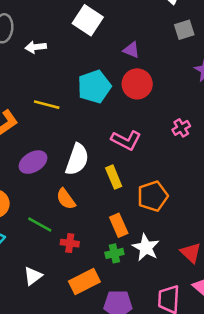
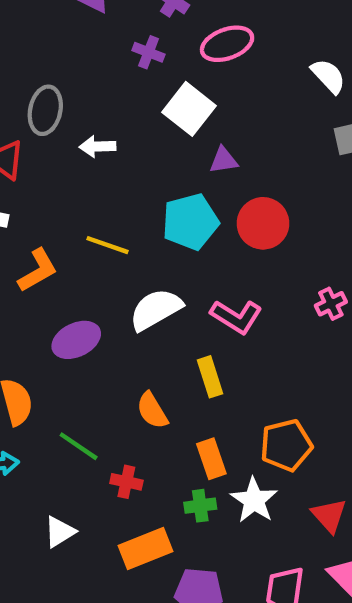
purple triangle: (131, 50) -> (224, 160), moved, turned -36
white semicircle: (77, 159) -> (156, 309), moved, turned -144
orange pentagon: (153, 196) -> (286, 445), moved
orange semicircle: (66, 199) -> (152, 410), moved

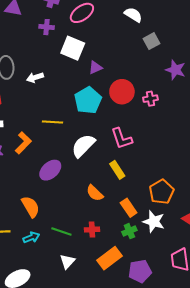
pink cross: (331, 304) -> (150, 99), moved, turned 32
pink L-shape: (236, 317) -> (122, 139), turned 55
green line: (79, 446) -> (61, 231), moved

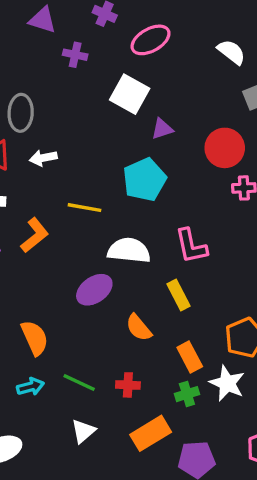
purple cross: (47, 27) -> (75, 55), moved
white arrow: (35, 77) -> (43, 158), moved
red circle: (122, 92) -> (225, 148), moved
white semicircle: (83, 146) -> (129, 250), turned 45
purple ellipse: (50, 170) -> (94, 290), moved

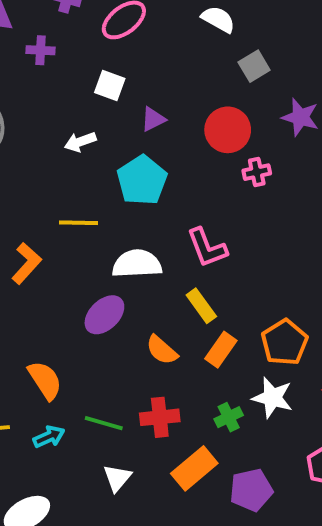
white square: (130, 94) -> (110, 85), size x0.7
white arrow: (43, 158) -> (80, 142), moved
orange rectangle: (190, 357) -> (221, 350), moved, turned 72
red cross: (128, 385) -> (160, 417), size x1.4

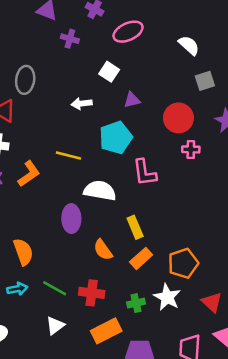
pink L-shape: (207, 248) -> (145, 173), moved
purple ellipse: (104, 315) -> (71, 219), turned -60

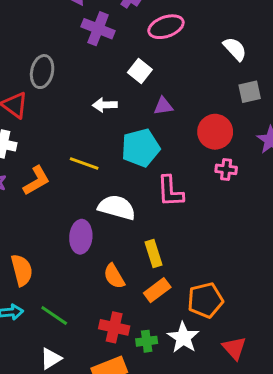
purple cross: (70, 39) -> (98, 29), size x1.5
red cross: (92, 293) -> (114, 327), moved

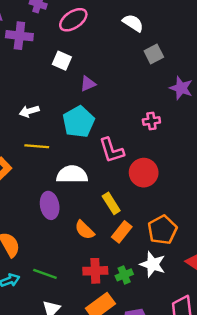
white arrow: (105, 105) -> (29, 111), moved
red circle: (215, 132) -> (144, 173), moved

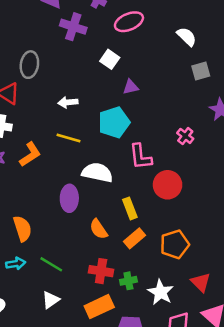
pink cross: (151, 121) -> (185, 136), turned 35
white star: (153, 264) -> (161, 292), moved

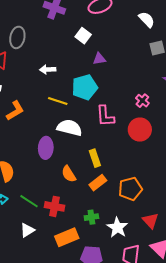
yellow line: (68, 138) -> (58, 101), moved
red circle: (168, 185) -> (140, 130), moved
red cross: (101, 271) -> (54, 206), moved

